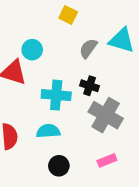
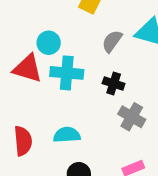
cyan cross: (56, 95) -> (67, 73), moved
gray cross: (106, 115) -> (132, 117), size x0.7

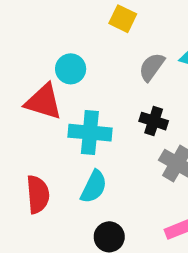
cyan cross: (67, 73) -> (90, 133), moved
cyan semicircle: (67, 135) -> (94, 187), turned 120

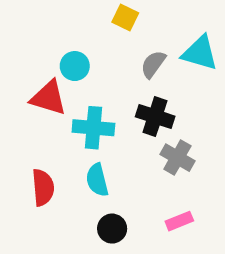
black cross: (154, 121) -> (155, 116), size x1.4
cyan semicircle: (94, 187) -> (97, 180), turned 140

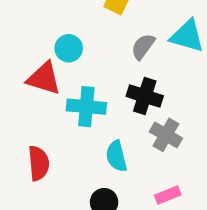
cyan semicircle: (97, 180) -> (116, 156), moved

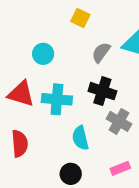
red triangle: (44, 78) -> (21, 94), moved

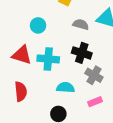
gray semicircle: (101, 52) -> (81, 24), turned 70
cyan semicircle: (80, 138) -> (65, 87), turned 108
pink rectangle: (120, 168) -> (95, 102), moved

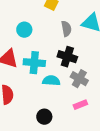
gray semicircle: (81, 24) -> (66, 29), turned 63
cyan semicircle: (65, 87) -> (51, 81), moved

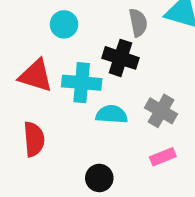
black cross: (67, 57) -> (120, 58), moved

